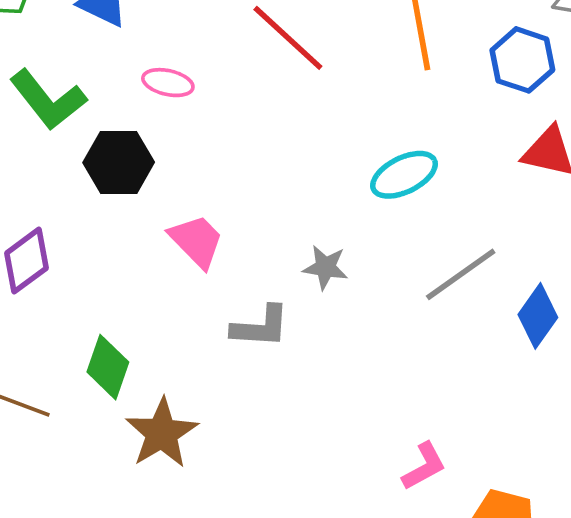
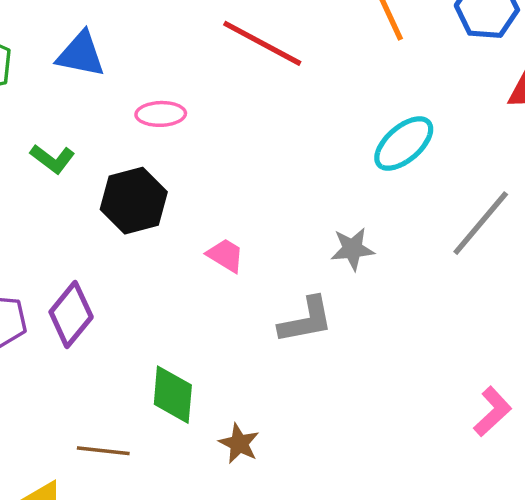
green L-shape: (48, 100) -> (52, 159), size x0.6
pink trapezoid: (196, 241) -> (225, 255), size x0.7
brown star: (162, 433) -> (239, 443), size x0.6

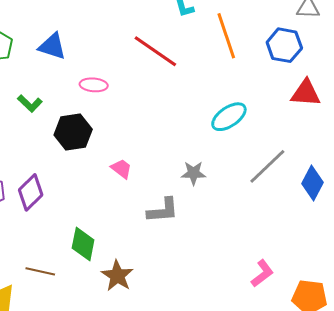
brown star: (239, 443) -> (117, 276), size x1.4

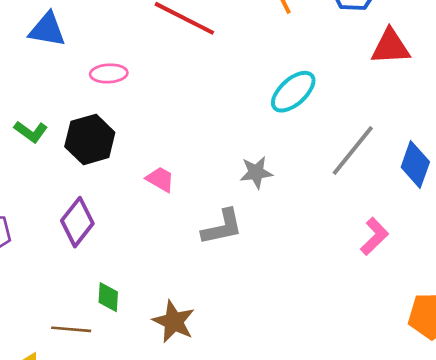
green L-shape: (30, 103) -> (31, 132), moved
purple diamond: (31, 192) -> (77, 222), moved
green diamond: (83, 244) -> (108, 297), moved, size x0.7
pink L-shape: (262, 273) -> (374, 236), moved

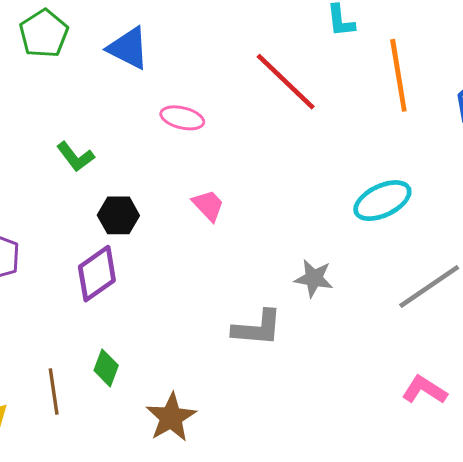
black hexagon: (90, 139) -> (118, 215), moved, size x0.7
pink trapezoid: (160, 179) -> (208, 205), moved
pink L-shape: (374, 236) -> (424, 390), turned -120
brown line: (71, 329) -> (54, 391), turned 60

